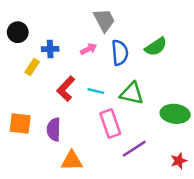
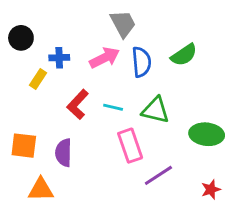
pink arrow: (89, 49) -> (105, 58), size x1.5
orange triangle: (72, 161) -> (41, 189), moved

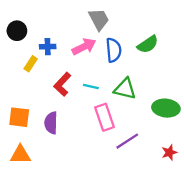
orange triangle: (41, 189) -> (20, 155), moved

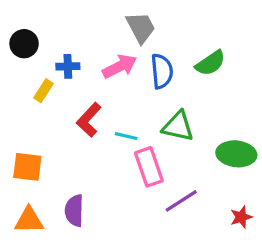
cyan line: (91, 86) -> (126, 136), moved
purple semicircle: (51, 123) -> (74, 211), moved

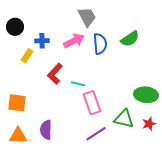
green triangle: (178, 126) -> (124, 119), moved
purple line: (181, 201) -> (96, 134), moved
red star: (241, 217) -> (149, 124), moved

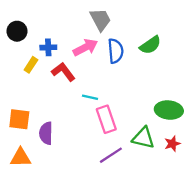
red L-shape: (55, 74) -> (63, 72), moved, turned 100
purple semicircle: (46, 130) -> (46, 133), moved

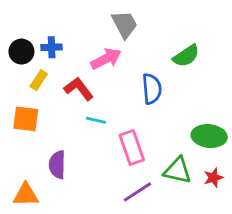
black circle: (17, 31) -> (21, 52), moved
blue cross: (48, 47) -> (52, 47), moved
blue semicircle: (116, 51) -> (152, 89), moved
cyan line: (90, 97) -> (96, 120), moved
orange square: (19, 119) -> (26, 119), moved

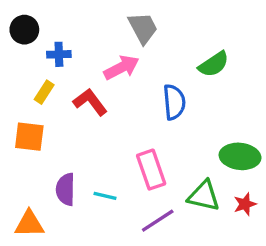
black circle: (21, 52) -> (24, 30), moved
cyan line: (96, 120) -> (105, 196), moved

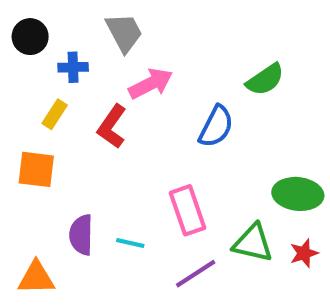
gray trapezoid: (143, 28) -> (124, 32), moved
red L-shape: (90, 102) -> (112, 127), turned -108
blue semicircle: (174, 102) -> (216, 127), turned 32

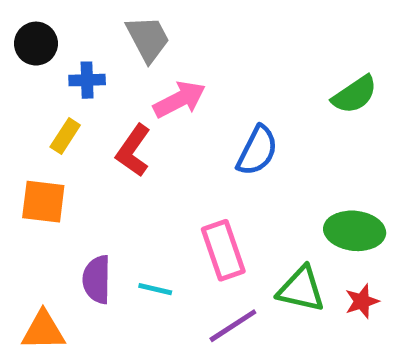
green semicircle: (265, 79) -> (355, 95), moved

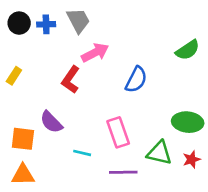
blue cross: (87, 80) -> (46, 24), moved
yellow rectangle: (65, 136) -> (14, 76), moved
orange square: (43, 202) -> (23, 139), moved
purple semicircle: (97, 279) -> (51, 122), moved, turned -45
purple line: (233, 326) -> (123, 172), turned 32

